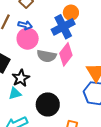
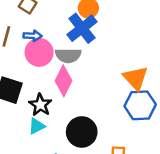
pink diamond: (66, 54) -> (63, 81), moved
gray semicircle: (47, 56) -> (68, 55), moved

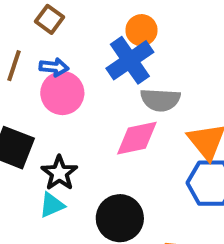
gray semicircle: (68, 55) -> (160, 100), moved
pink diamond: (63, 81) -> (137, 138), moved, turned 48

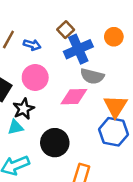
brown square: (49, 19) -> (66, 30), moved
orange circle: (141, 30) -> (114, 37), moved
pink circle: (62, 93) -> (35, 77), moved

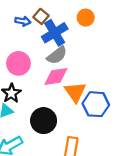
blue arrow: (32, 45) -> (23, 21), moved
gray semicircle: (92, 76) -> (57, 55), moved, turned -45
orange triangle: (115, 106) -> (75, 92), moved

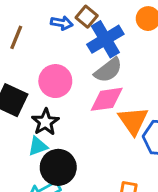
black circle: (44, 121) -> (58, 167), moved

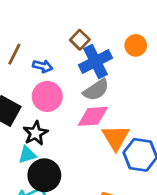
blue arrow: (62, 23) -> (43, 66), moved

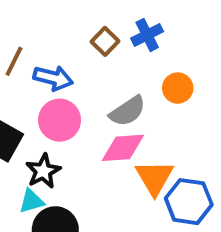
orange circle: (136, 45) -> (178, 88), moved
blue cross: (95, 62) -> (147, 35), moved, size x0.7
blue arrow: (43, 66) -> (53, 78), size x1.4

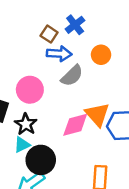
blue arrow: (53, 78) -> (59, 54), moved
pink diamond: (123, 148) -> (75, 125), moved

